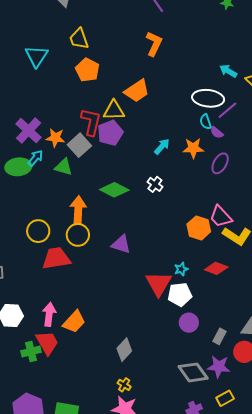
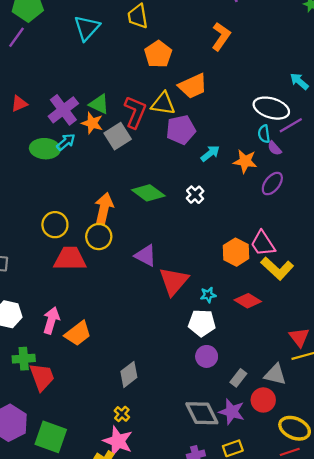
orange pentagon: (87, 70) -> (158, 54), moved
purple pentagon: (110, 133) -> (181, 130), moved
green triangle: (64, 167) -> (99, 104), moved
red triangle: (159, 284) -> (174, 281), moved
red trapezoid: (47, 343) -> (42, 377), moved

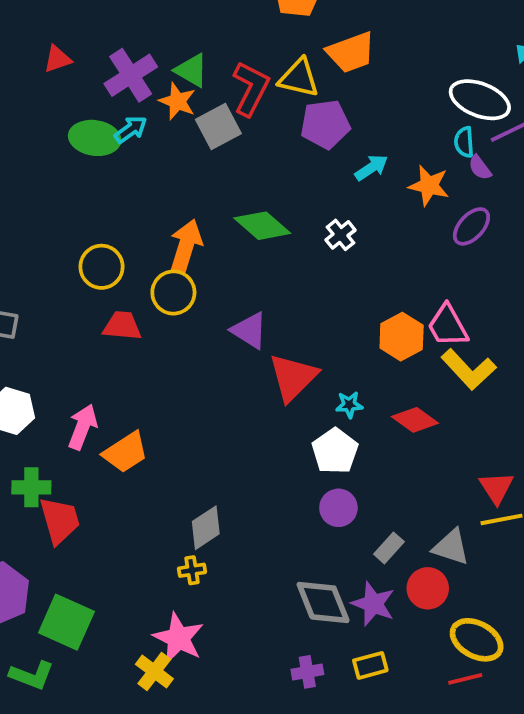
red trapezoid: (70, 259) -> (122, 326), size x0.7
white pentagon: (202, 323) -> (335, 451), turned 30
yellow cross: (122, 414) -> (192, 570), moved, turned 35

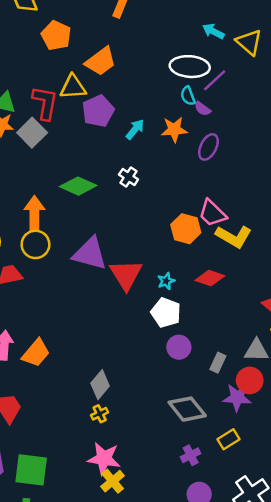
purple triangle: (249, 330) -> (90, 254), size x1.4
purple star: (373, 604) -> (237, 397), moved
yellow cross: (154, 671) -> (113, 481), moved, turned 30

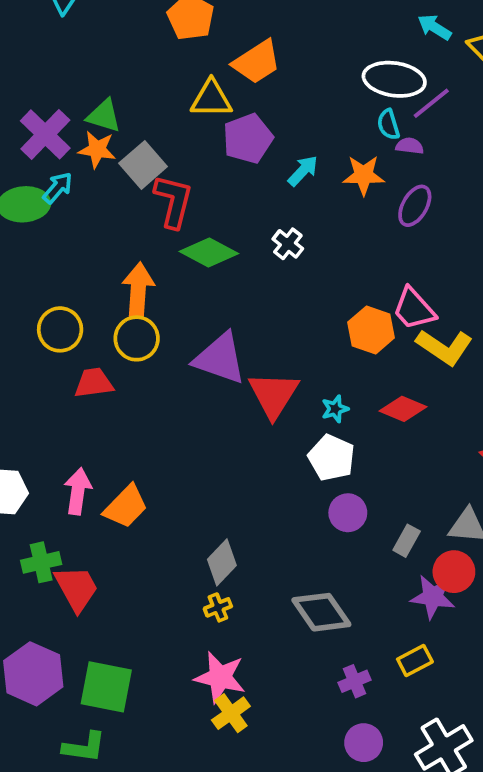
red L-shape: (45, 103) -> (173, 201), moved
purple semicircle: (203, 109) -> (410, 146), turned 147
gray diamond: (187, 409) -> (321, 612), moved

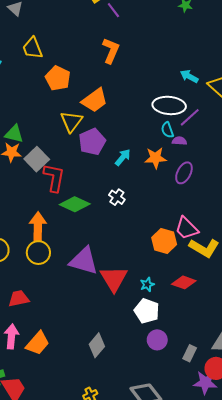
yellow triangle: (211, 99) -> (71, 122), turned -50
red trapezoid: (94, 383) -> (19, 299), moved
gray diamond: (222, 562) -> (97, 345), moved

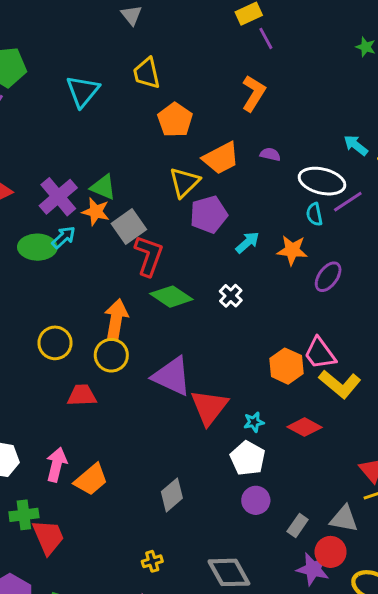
purple semicircle: (179, 141) -> (270, 154), moved
red trapezoid: (19, 299) -> (82, 395), moved

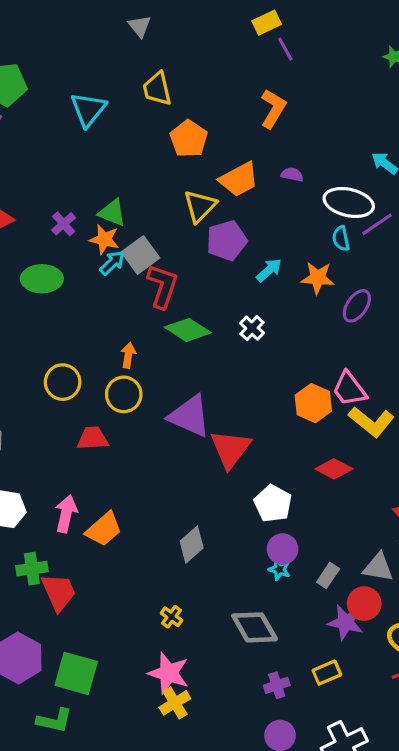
purple cross: (58, 197) -> (64, 224), size x0.6
cyan arrow: (64, 237) -> (112, 263), moved
orange arrow: (116, 319) -> (128, 355), size x0.6
cyan star: (254, 422) -> (279, 569), moved, turned 30
yellow cross: (152, 561) -> (172, 617), turned -36

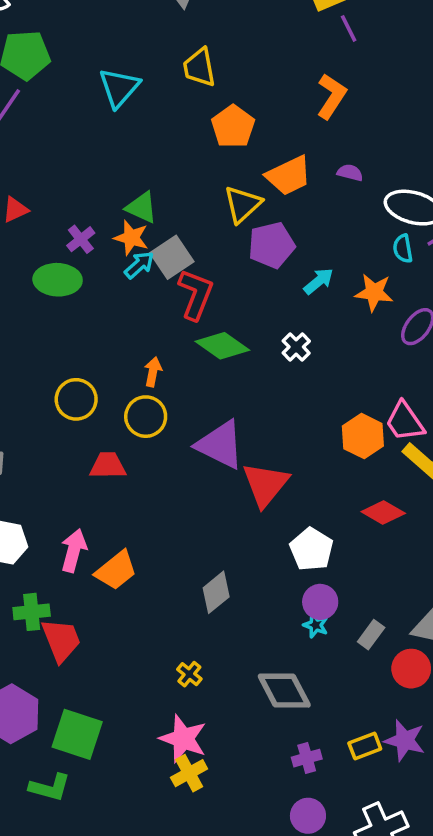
purple cross: (64, 224) -> (81, 239), moved
purple star: (345, 622) -> (405, 740), moved

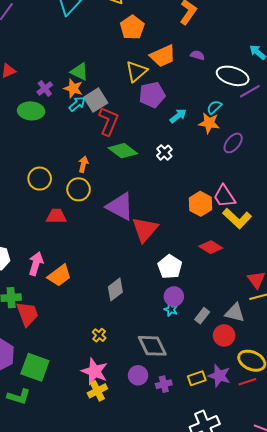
cyan semicircle: (403, 249) -> (214, 107), moved, turned 56
purple circle: (308, 816) -> (138, 375), moved

